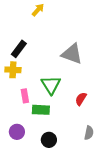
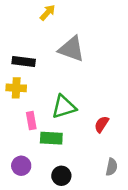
black rectangle: (19, 49) -> (24, 62), turned 60
gray triangle: (72, 54) -> (71, 49), moved
green triangle: (51, 85) -> (64, 107), turned 45

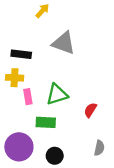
pink rectangle: (31, 121) -> (28, 97), moved
purple circle: (21, 166) -> (19, 147), size x1.6

